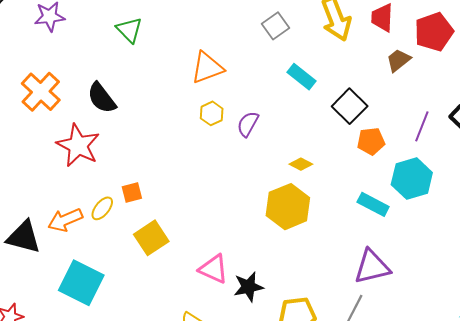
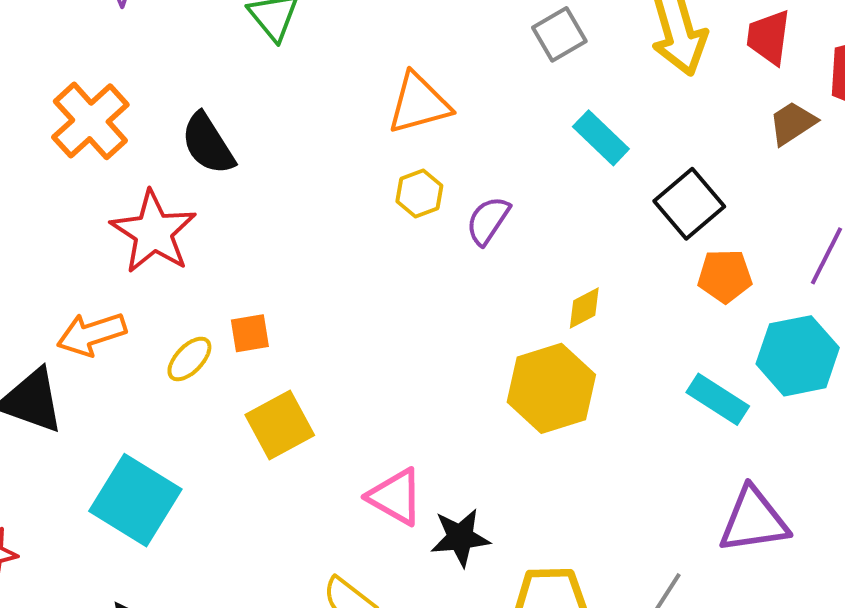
yellow diamond: (301, 164) -> (584, 308), turned -60
orange arrow: (65, 220) -> (91, 334), moved
purple triangle: (372, 267) -> (754, 520), moved

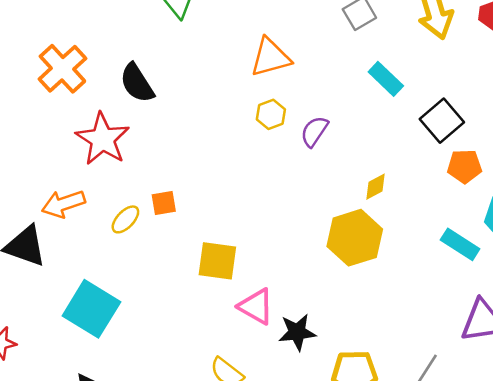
yellow square: (280, 425) -> (217, 261), moved, turned 36

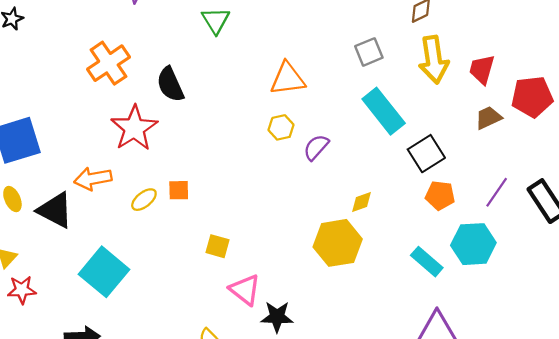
cyan rectangle: (386, 79) -> (384, 111), size x1.5
yellow square: (217, 261) -> (217, 246), size x0.7

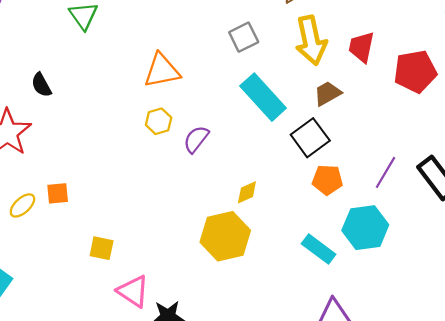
black semicircle: (170, 84) -> (41, 85), size x0.7
brown trapezoid: (488, 118) -> (327, 93), moved

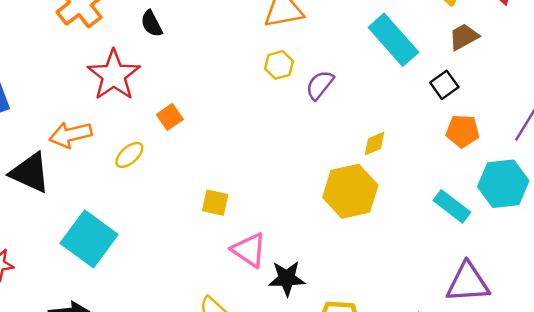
black square: (310, 138) -> (444, 85), size x0.7
orange square: (58, 193) -> (170, 117), moved, turned -30

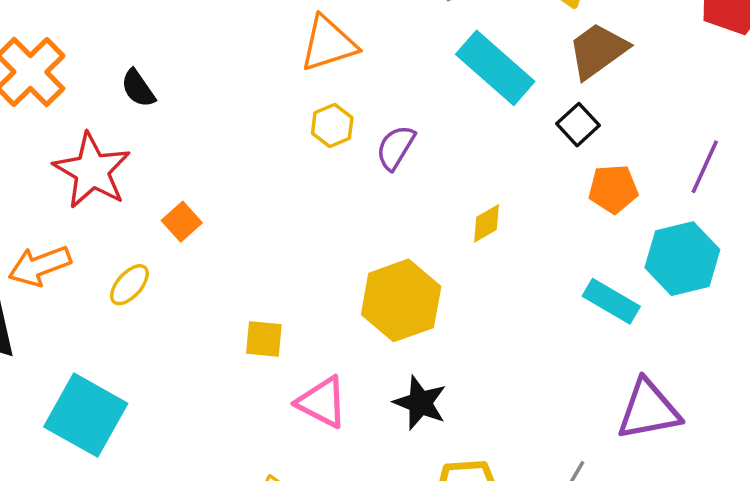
brown trapezoid: (464, 37) -> (598, 51), size x1.4
yellow hexagon: (350, 191) -> (401, 300), moved
black star: (287, 278) -> (420, 403), moved, turned 30

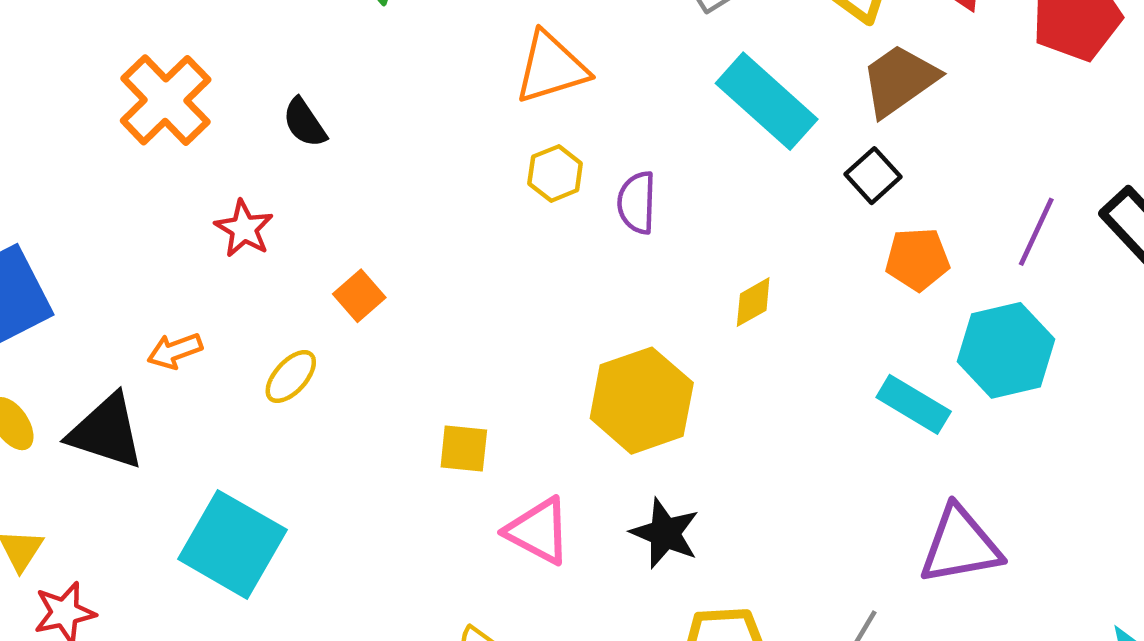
purple semicircle: (396, 147) -> (637, 203), turned -30
red star: (92, 171) -> (244, 229), size x0.6
orange arrow: (40, 266) -> (175, 351), size x0.7

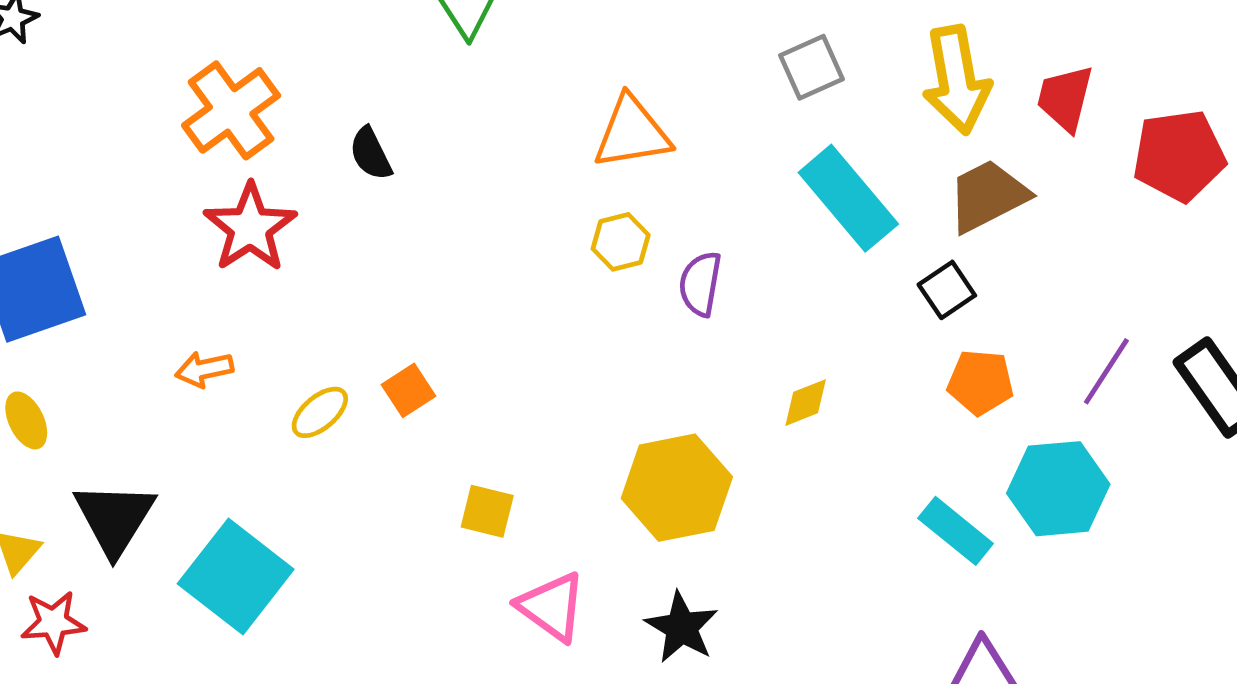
red star: (244, 229) -> (250, 228), moved, size x1.5
orange square: (359, 296) -> (409, 390), moved
black triangle: (106, 432) -> (115, 518), moved, turned 36

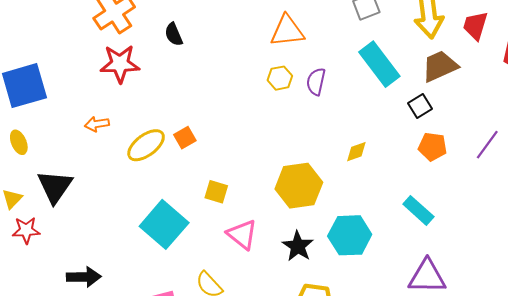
red star: (250, 228) -> (120, 64), turned 30
purple semicircle: (700, 284) -> (316, 82), moved
yellow ellipse: (320, 412) -> (146, 145), size x1.5
cyan hexagon: (1058, 489) -> (350, 235), moved
cyan square: (236, 576) -> (164, 224), moved

